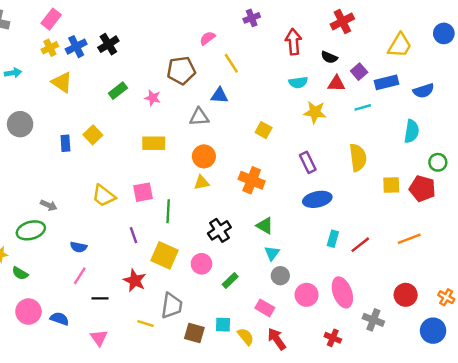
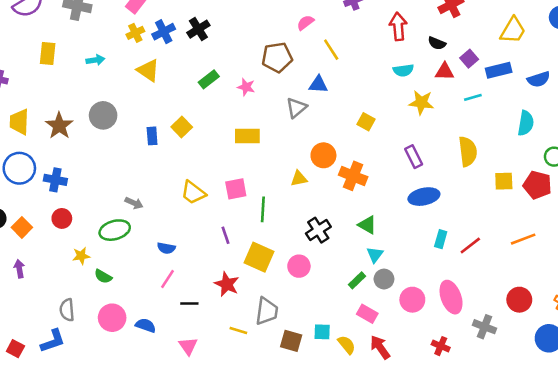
gray triangle: (199, 117) -> (296, 108), turned -36
orange circle: (204, 156) -> (323, 155), moved
green rectangle: (230, 280) -> (357, 280), moved

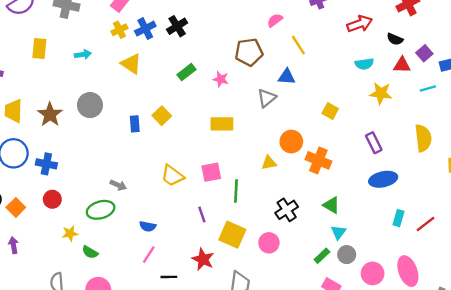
red arrow: (398, 26) -> (360, 24), turned 75

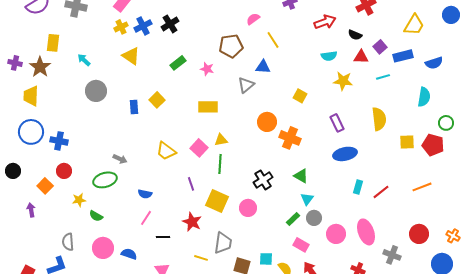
cyan arrow: (83, 54) -> (84, 60), moved, turned -128
brown star: (50, 114) -> (40, 67), moved
yellow triangle: (269, 163) -> (221, 140), moved
pink square: (211, 172) -> (199, 148), turned -36
orange square: (16, 207) -> (45, 186), moved

